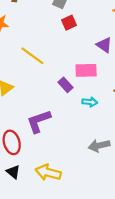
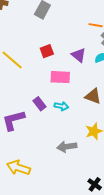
red square: (69, 23) -> (47, 51), moved
purple rectangle: (66, 85) -> (39, 104), moved

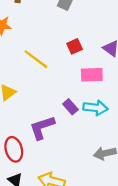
cyan arrow: (61, 106) -> (95, 108), size x1.5

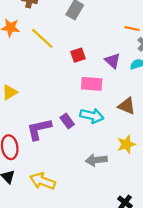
yellow line: (36, 59) -> (42, 38), moved
purple rectangle: (70, 107) -> (67, 121), moved

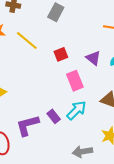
pink rectangle: (92, 84) -> (75, 81), turned 66
cyan arrow: (92, 116) -> (76, 110), turned -55

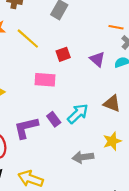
pink rectangle: (75, 81) -> (45, 80), moved, turned -66

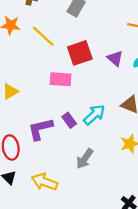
red square: (63, 54) -> (80, 53), size x1.6
gray arrow: (83, 157) -> (85, 159), moved, turned -48

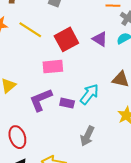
purple rectangle: (69, 120) -> (67, 103), turned -32
purple L-shape: (40, 129) -> (41, 100), moved

